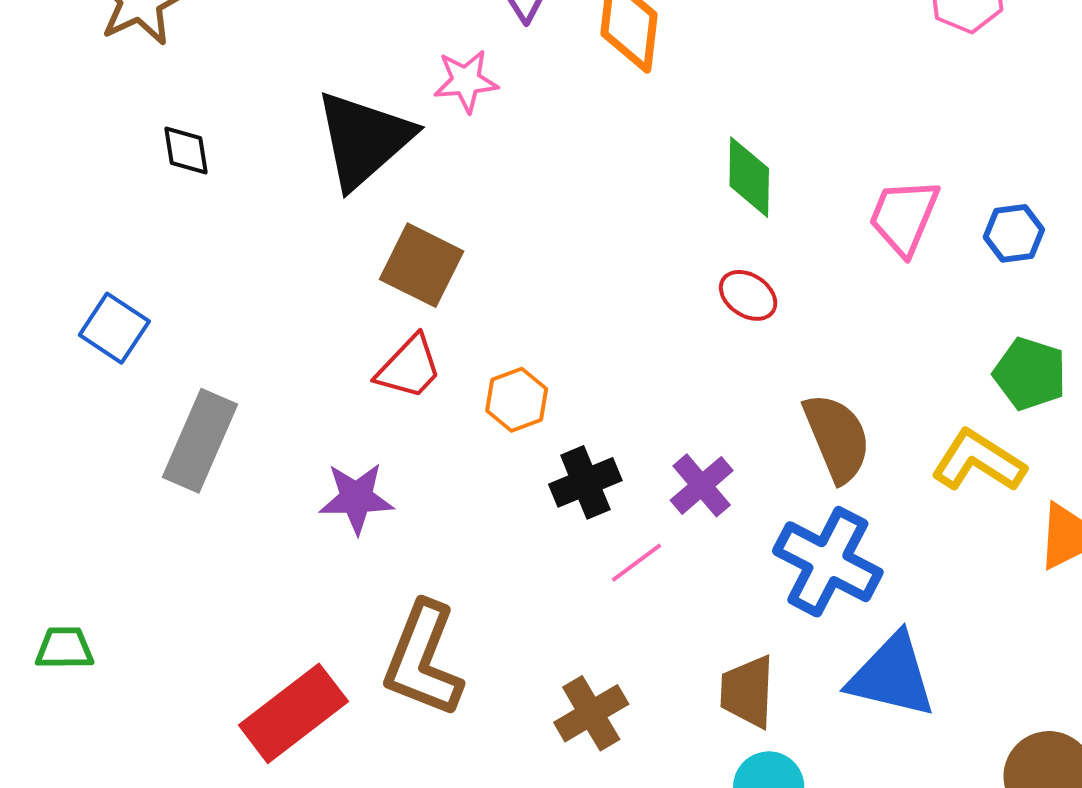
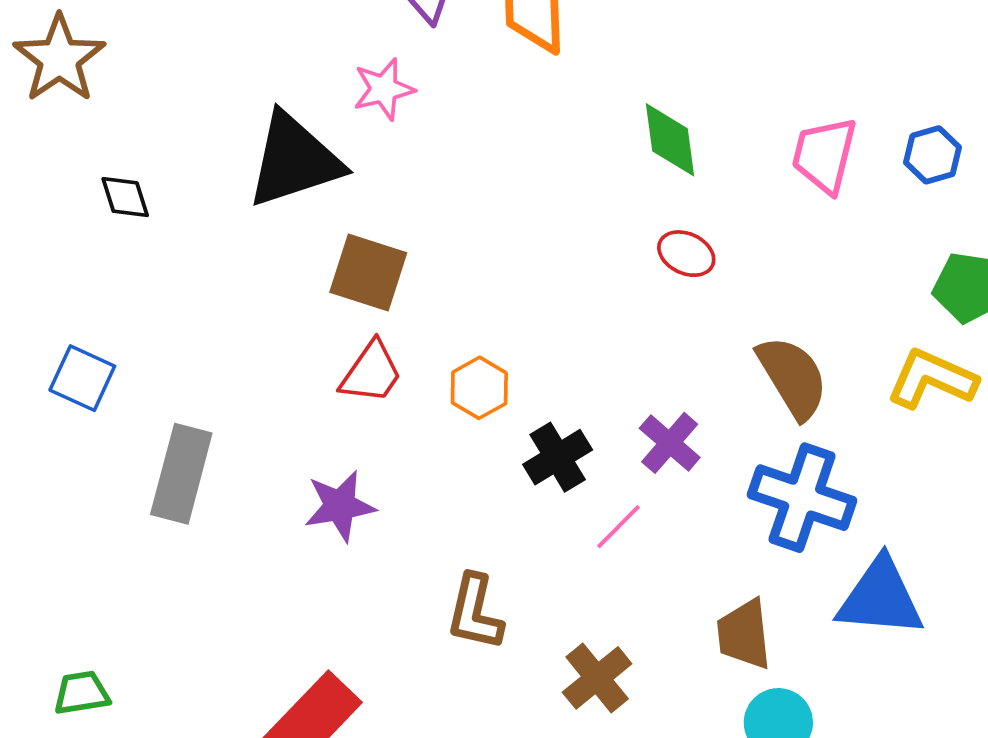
black triangle: (364, 139) -> (294, 160), turned 32
brown L-shape: (423, 660) -> (475, 612), moved, size x0.7

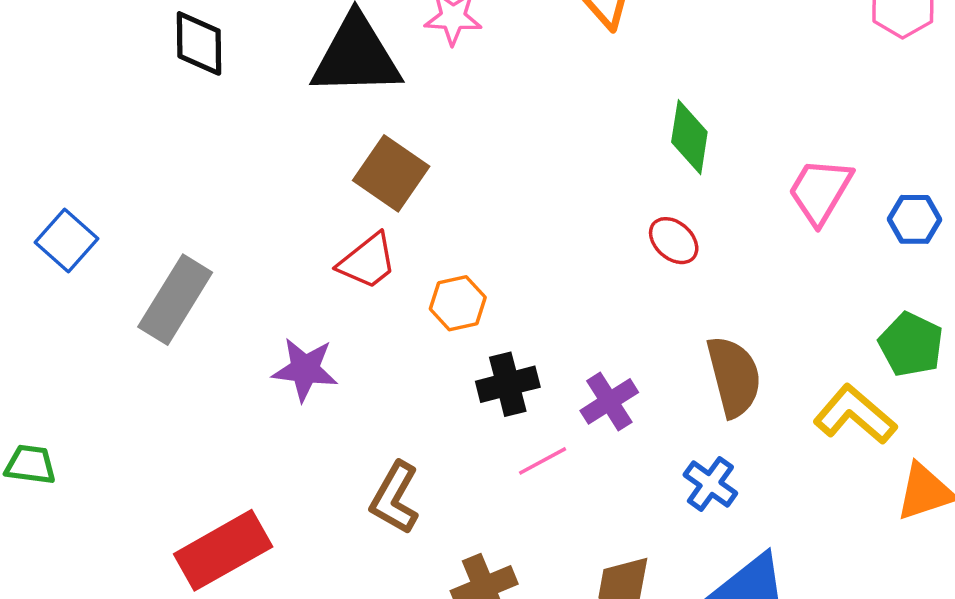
black diamond: (125, 197) -> (199, 43), size x1.4
blue square: (82, 378) -> (67, 241), moved
blue cross: (802, 498) -> (710, 484), size x0.6

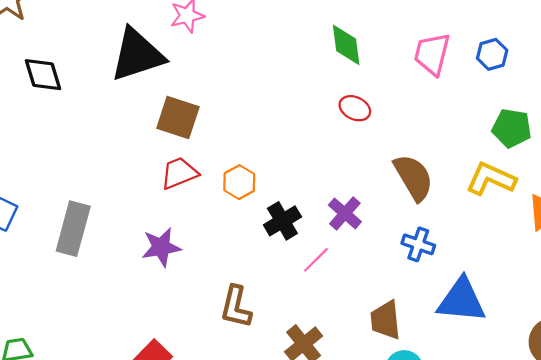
red trapezoid: (367, 261) -> (179, 173), turned -147

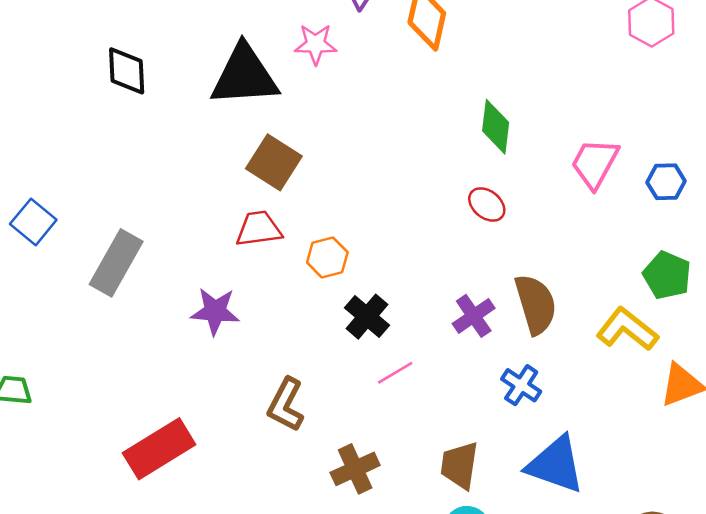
purple cross: (345, 213) -> (474, 316), moved
black cross: (282, 221) -> (367, 317), turned -33

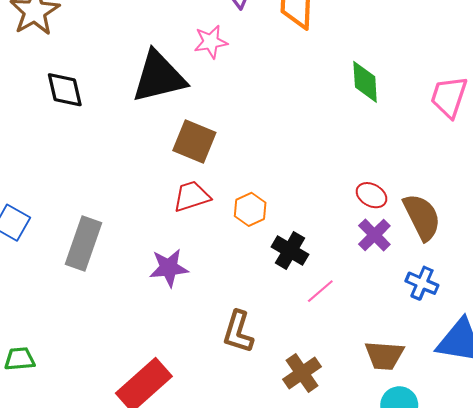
red ellipse: (487, 204) -> (371, 195), moved
brown trapezoid: (459, 465) -> (384, 355), turned -84

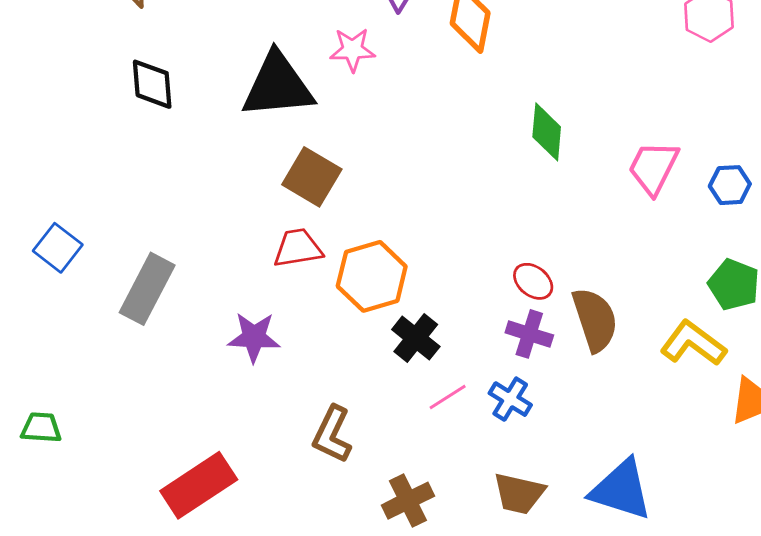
orange hexagon: (250, 209) -> (372, 276), size x1.6
purple cross: (374, 235) -> (529, 334), turned -36
blue cross: (422, 283) -> (510, 399), moved

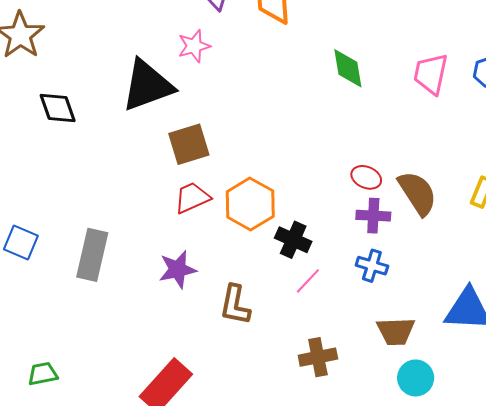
brown square: (312, 177) -> (189, 144), turned -33
pink line: (448, 397) -> (308, 281), moved
brown L-shape: (332, 434) -> (235, 305), moved
brown cross: (408, 501) -> (318, 357), turned 30

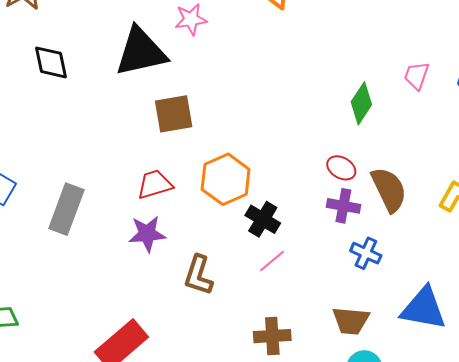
green diamond: (348, 68) -> (361, 103), moved, turned 36
pink trapezoid: (431, 74) -> (417, 76), size x0.7
red trapezoid: (192, 198) -> (155, 184), moved
blue cross: (372, 266) -> (366, 253), moved

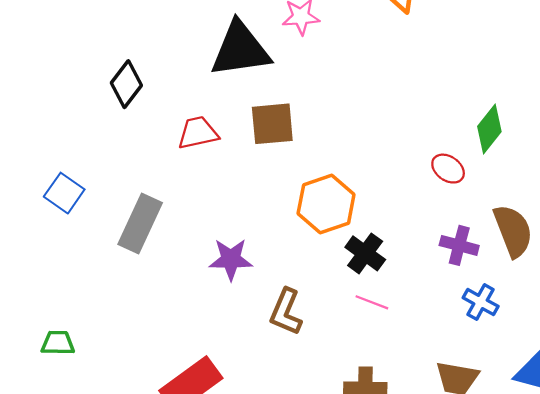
black diamond: (51, 62) -> (126, 84), moved, turned 45
red ellipse: (341, 168) -> (448, 169), moved
red trapezoid: (155, 184) -> (198, 133), moved
pink line: (272, 261) -> (372, 302), turned 56

